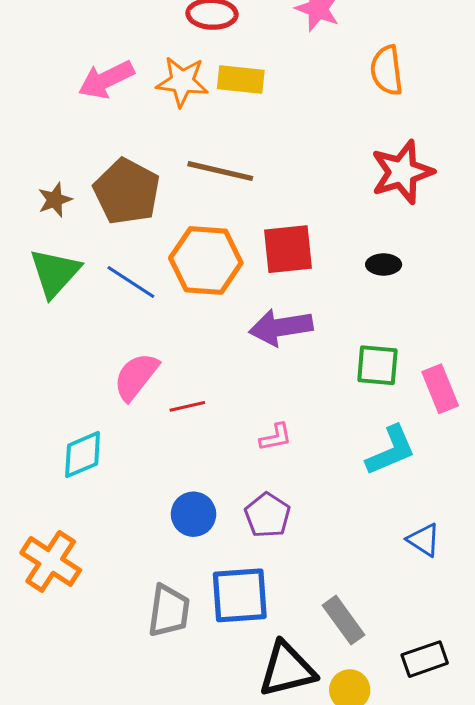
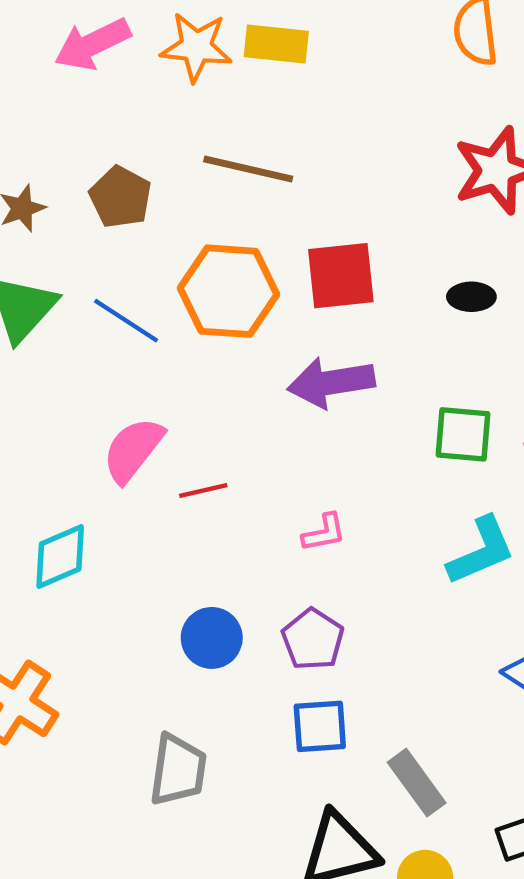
brown pentagon: (127, 192) -> (120, 197), size x0.7
blue square: (240, 595) -> (320, 726), moved, size x0.7

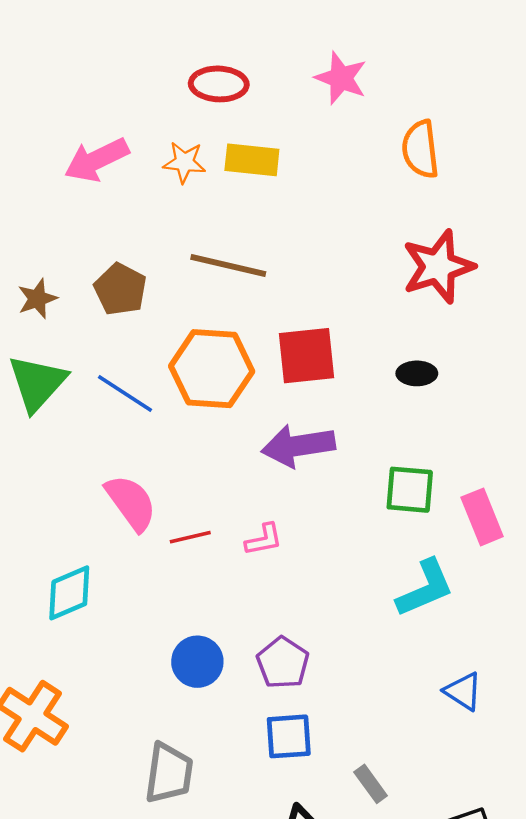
orange star: (196, 47) -> (184, 162), size x0.7
pink semicircle: (133, 450) -> (131, 503), turned 106
pink L-shape: (324, 533) -> (264, 539), moved
gray rectangle: (417, 783) -> (371, 784), size x0.7

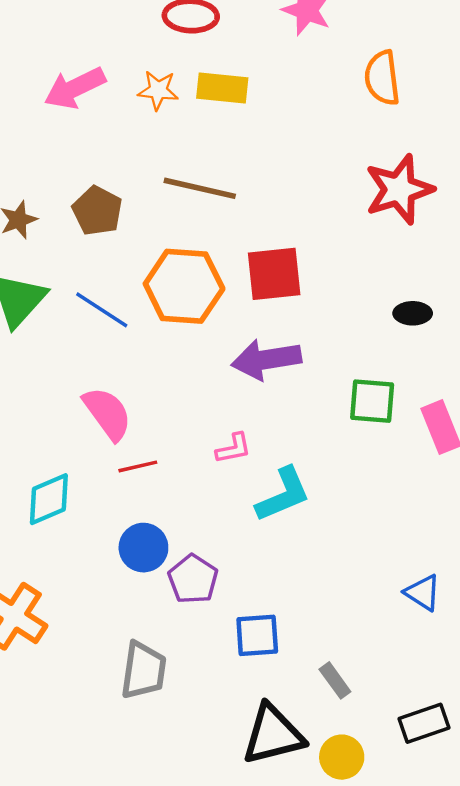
black ellipse: (417, 373) -> (413, 313), moved
red line: (190, 537) -> (138, 466), moved
cyan L-shape: (425, 588) -> (283, 495), moved
blue circle: (197, 662) -> (143, 548), moved
purple pentagon: (283, 663) -> (193, 579), moved

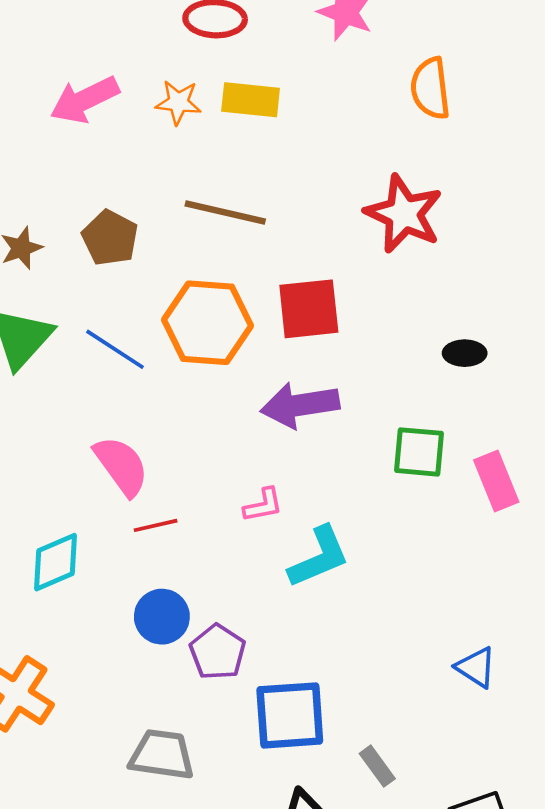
red star: (399, 189) -> (404, 214), moved, turned -30
blue square: (257, 635) -> (290, 715), size x1.4
gray trapezoid: (143, 670) -> (162, 755), turned -90

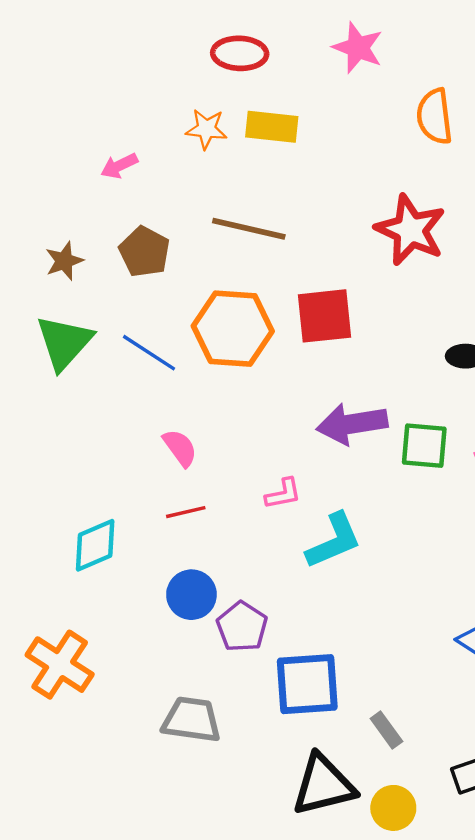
pink arrow: (85, 100) -> (119, 166), moved, size x0.6
purple arrow: (300, 405) -> (352, 424), moved
pink semicircle: (121, 466) -> (180, 448), moved, size x0.7

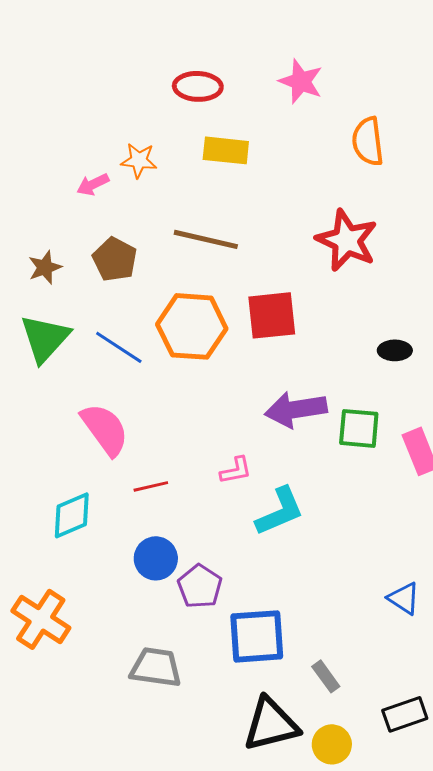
orange star: (206, 129) -> (139, 160), moved
pink semicircle: (180, 448) -> (105, 429), moved, size x1.6

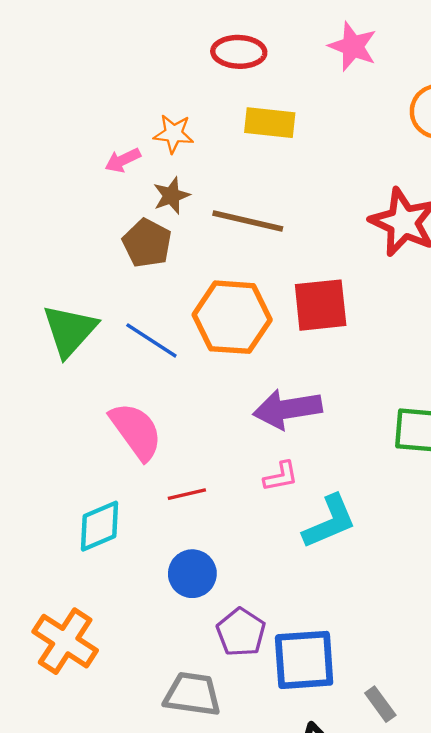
brown star: (45, 267) -> (171, 196), moved
purple arrow: (296, 409) -> (287, 409), moved
purple pentagon: (200, 586) -> (241, 632), moved

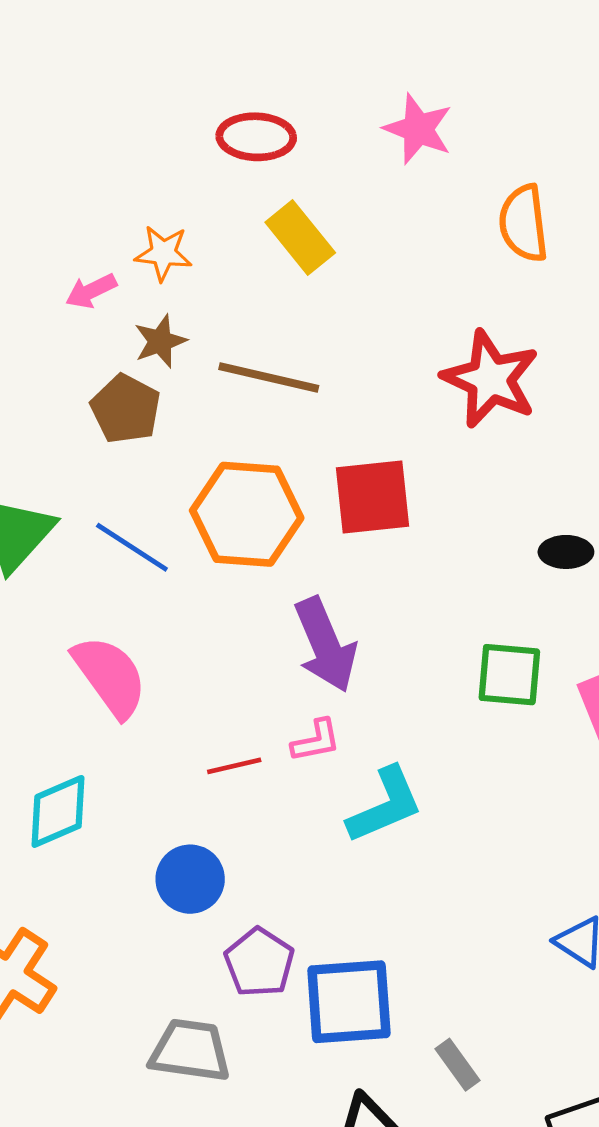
yellow rectangle: (270, 123) -> (300, 237), turned 45
purple arrow: (287, 409) -> (325, 645), turned -104
red line: (187, 494) -> (234, 766), moved

